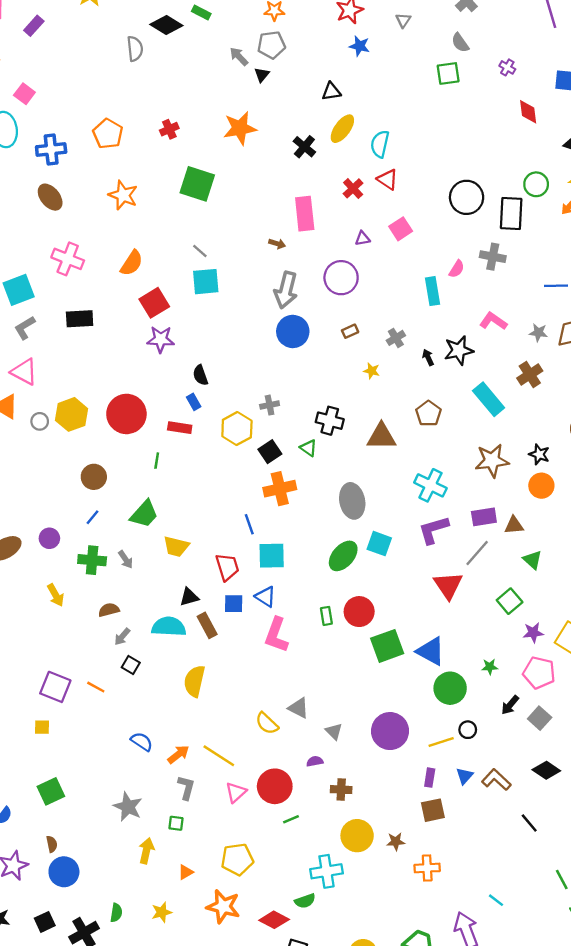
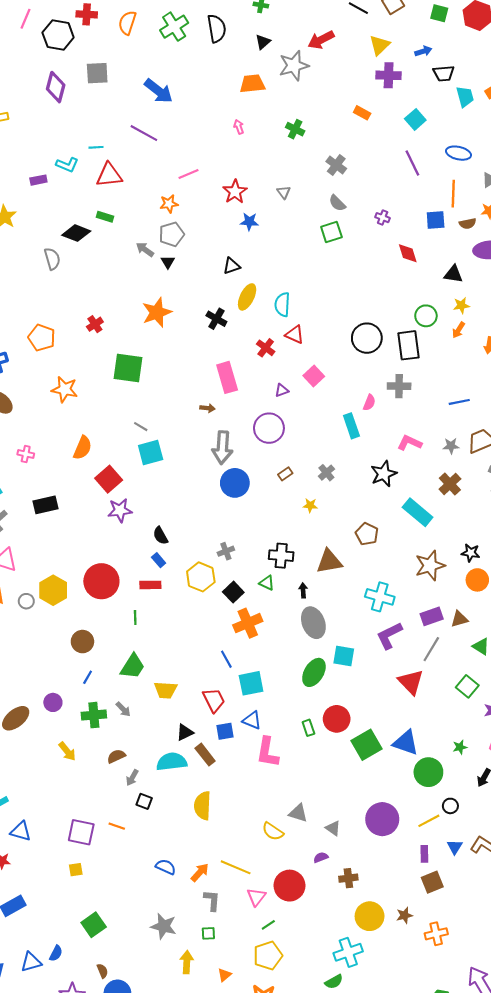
pink cross: (68, 259) -> (26, 454), size x0.6
black arrow: (428, 357) -> (303, 590), moved, turned 32
green line: (291, 819) -> (268, 925), moved

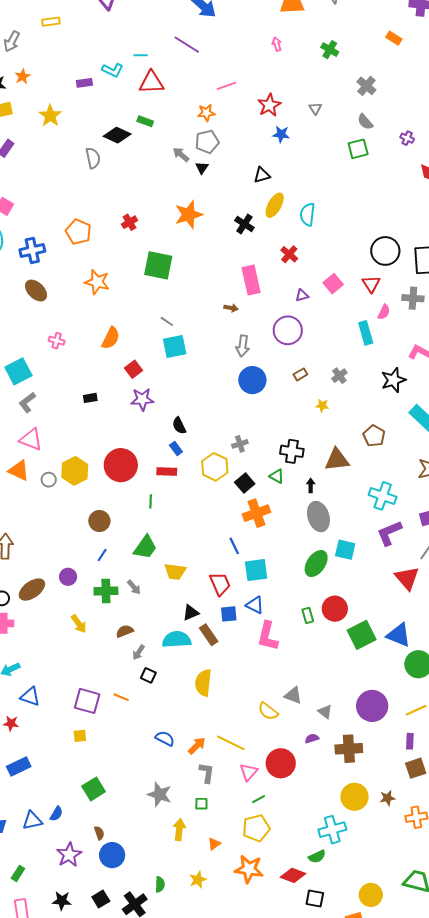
red triangle: (295, 335) -> (371, 284), moved, turned 30
gray arrow: (222, 448) -> (243, 346), size x0.7
red square: (109, 479) -> (133, 369), size x0.7
black rectangle: (45, 505) -> (90, 398), moved, size x0.6
brown cross: (348, 878) -> (349, 749), moved, size x1.5

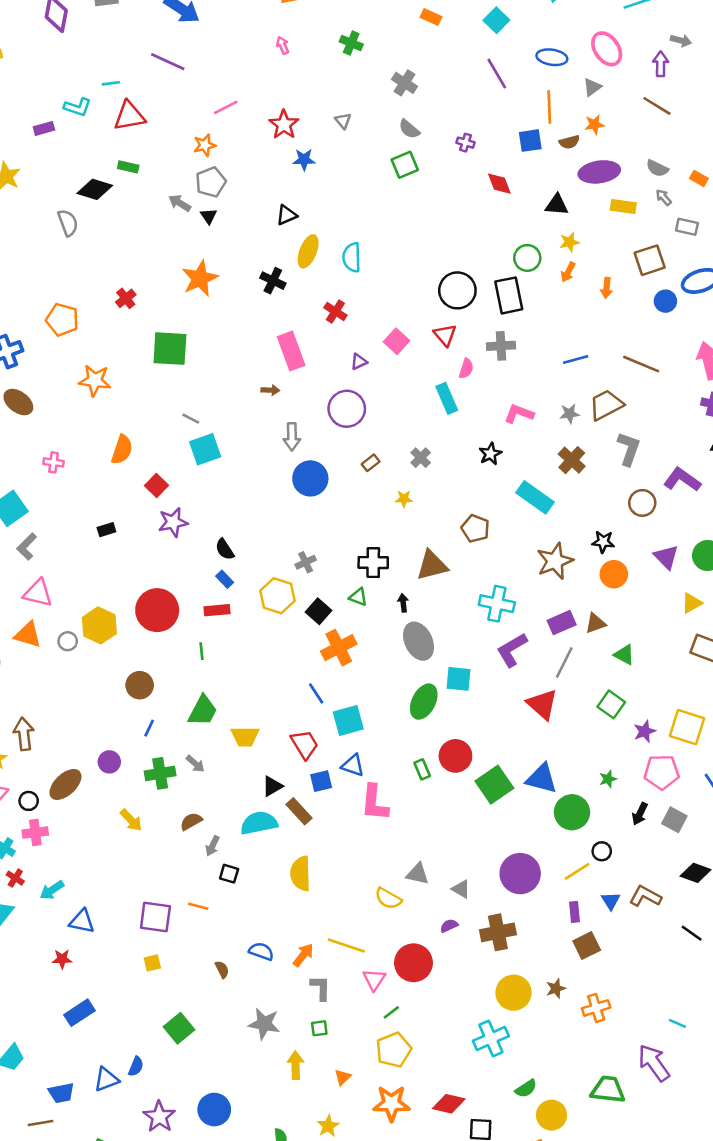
black star: (393, 380) -> (490, 454), size x0.7
brown semicircle: (99, 833) -> (222, 969), moved
green semicircle: (317, 857) -> (526, 1089), moved

